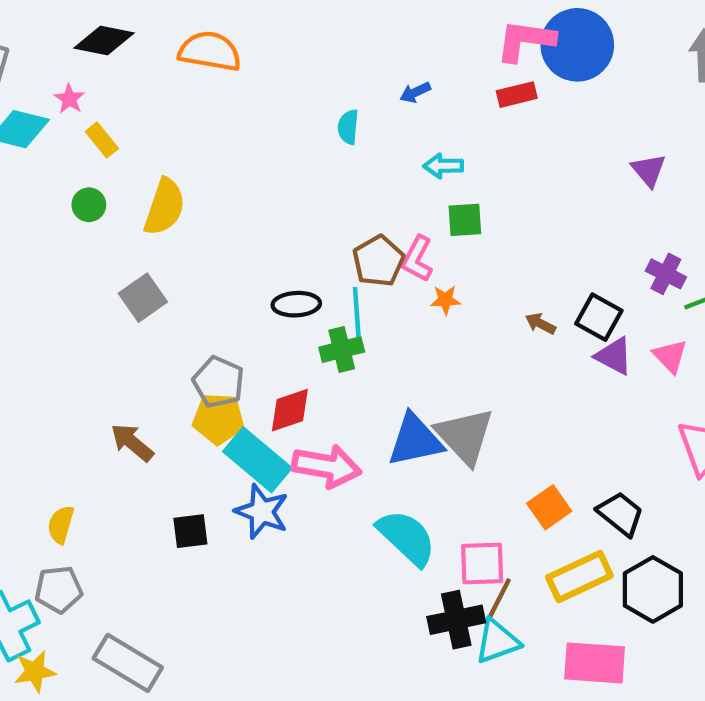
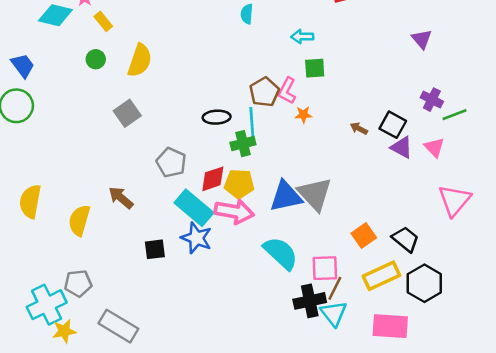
yellow pentagon: (219, 419) -> (239, 184), moved
yellow semicircle: (61, 525) -> (79, 220), moved, size x1.4
cyan triangle: (497, 641) -> (334, 314), turned -48

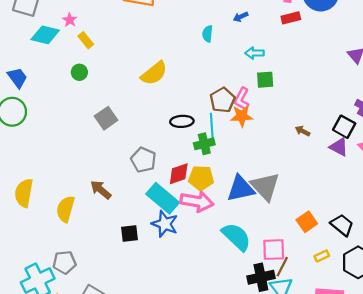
yellow semicircle: (140, 60) -> (154, 73), moved, turned 32
orange star: (303, 115) -> (242, 116), moved, size x1.5
black square: (393, 125) -> (344, 127), moved
yellow rectangle: (381, 276) -> (322, 256), size x0.5

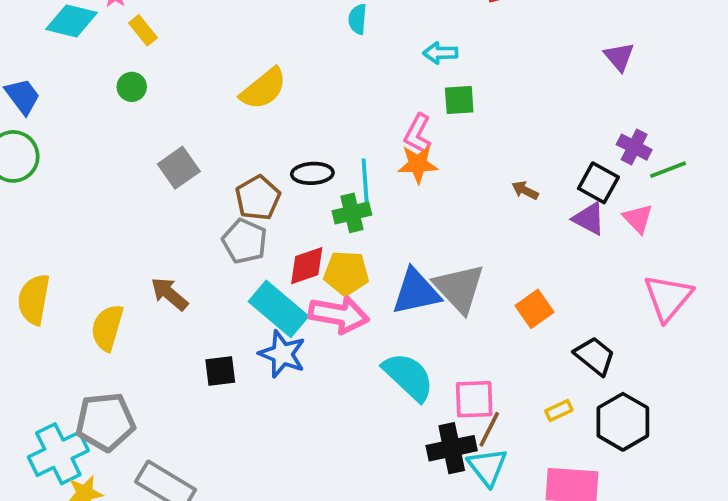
brown pentagon: (222, 100) -> (258, 198), moved
orange square: (307, 222) -> (534, 309), moved
gray pentagon: (64, 262) -> (105, 422), size x1.4

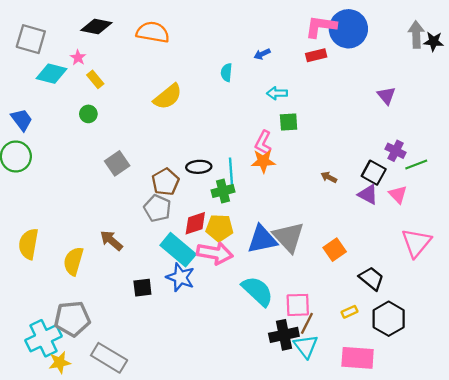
yellow semicircle: (263, 89) -> (168, 97), moved

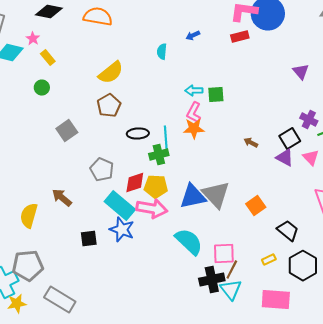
cyan arrow: (277, 93) -> (194, 90), moved
black square: (374, 173) -> (290, 138), turned 30
brown pentagon: (165, 182) -> (109, 106), moved

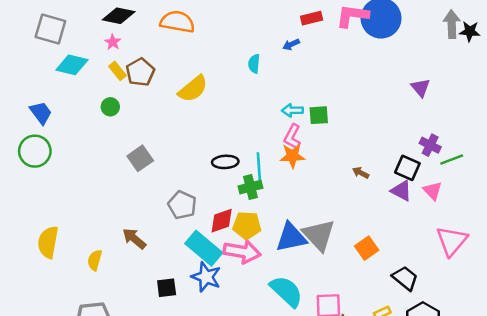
red rectangle: (240, 36) -> (312, 18), moved
pink star: (33, 38) -> (113, 42), moved
brown pentagon: (109, 106) -> (140, 72), moved
black square: (290, 138) -> (407, 168), turned -35
yellow semicircle: (29, 216) -> (95, 260), size x0.7

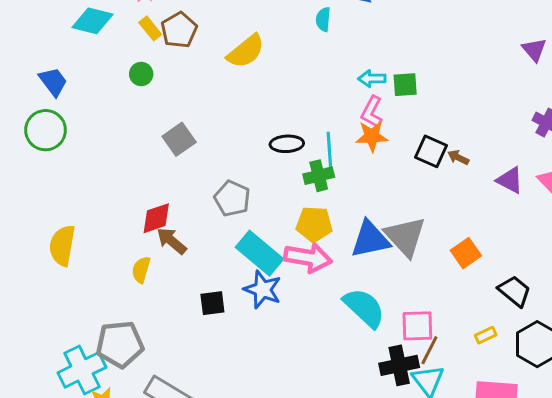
black square: (407, 168) -> (431, 151), moved
red diamond: (222, 221) -> (156, 218), moved
yellow semicircle: (95, 260) -> (141, 270), moved

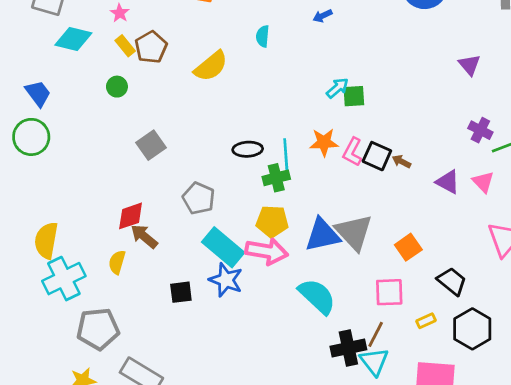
cyan semicircle: (323, 19) -> (263, 36), moved
cyan arrow: (372, 79) -> (337, 88), moved, turned 140
pink L-shape: (372, 112) -> (352, 152), moved
pink square: (417, 326) -> (389, 292), moved
cyan cross: (82, 370) -> (64, 279), moved

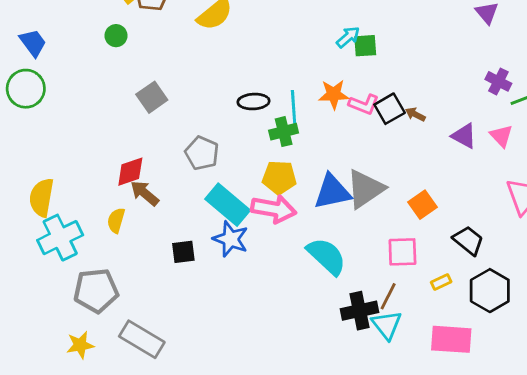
pink L-shape: (352, 152) -> (364, 104), turned -96
black square: (377, 156) -> (390, 109), turned 36
gray triangle: (354, 232) -> (365, 189), turned 39

